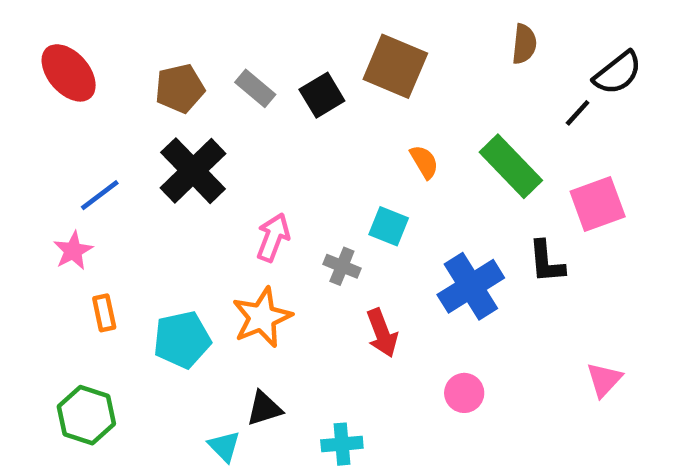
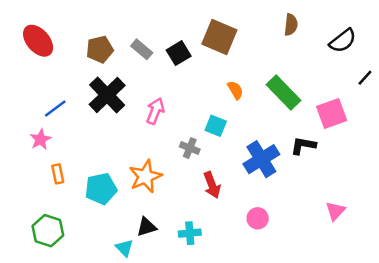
black line: (578, 113) -> (365, 78), moved
pink arrow: (273, 237) -> (155, 111), moved
black L-shape: (546, 262) -> (303, 146), turned 105
cyan cross: (342, 444) -> (190, 233), moved

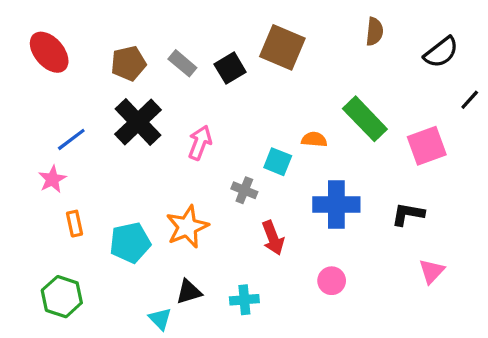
orange semicircle: (235, 90) -> (314, 139), moved, turned -54
black L-shape: (303, 146) -> (408, 214), moved
blue cross: (261, 159) -> (336, 205), turned 32

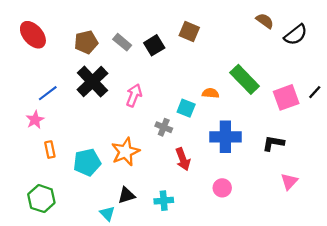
brown semicircle: (374, 32) -> (265, 21), moved, turned -60
brown square: (282, 47) -> (189, 32), size x0.7
black line: (470, 100) -> (315, 92), moved

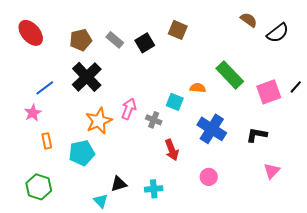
pink arrow: (134, 95) -> (129, 109), moved
blue cross: (225, 137) -> (212, 129), turned 32
orange star: (125, 152) -> (99, 121), moved

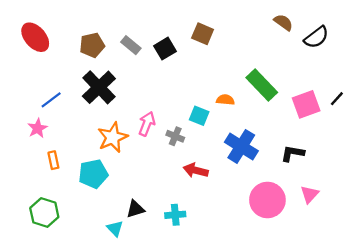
red arrow: (172, 150) -> (196, 170), turned 125
pink circle: (209, 177) -> (267, 200), moved, size x1.8

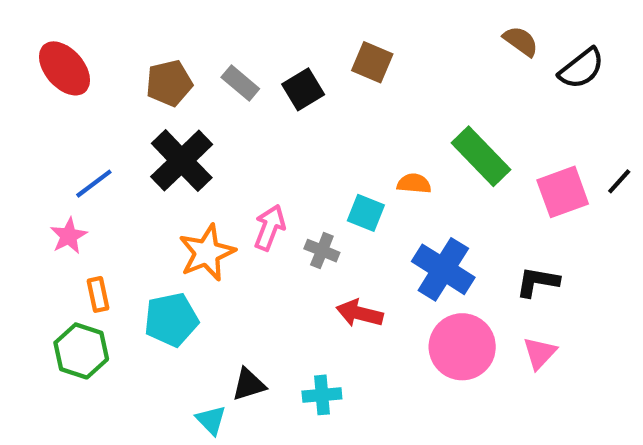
pink triangle: (310, 194) -> (540, 353), moved
pink circle: (267, 200) -> (462, 347), moved
green hexagon: (44, 213) -> (81, 351), moved

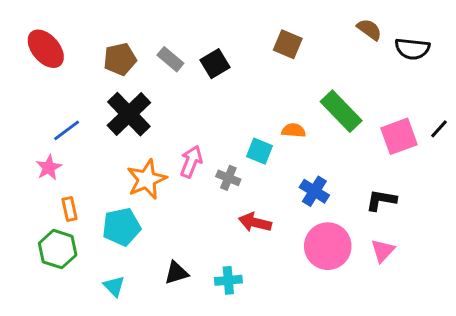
brown square: (372, 62) -> (288, 44), moved
black semicircle: (581, 68) -> (412, 49), turned 44
blue cross: (443, 269) -> (314, 191), size x0.7
cyan triangle: (211, 420) -> (114, 286), moved

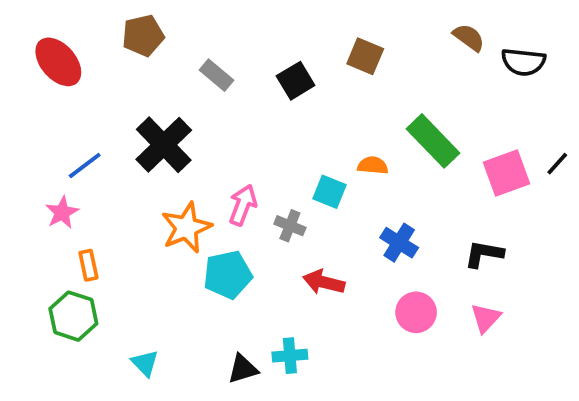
brown pentagon: (120, 59) -> (143, 36), moved
black square: (215, 64) -> (296, 81), moved
cyan pentagon: (121, 227) -> (228, 275), moved
pink circle: (328, 246) -> (416, 312), size x0.7
black triangle: (176, 273) -> (243, 369), moved

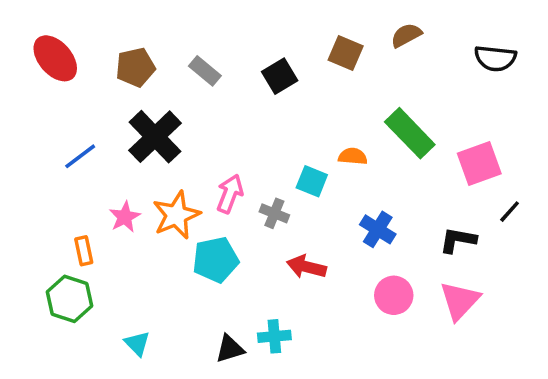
brown pentagon: (143, 36) -> (135, 67), moved
brown semicircle: (469, 37) -> (406, 35), moved, turned -64
black line: (557, 164) -> (510, 212), moved
pink star: (62, 213) -> (125, 217), moved
pink triangle: (486, 318) -> (460, 301), size x1.4

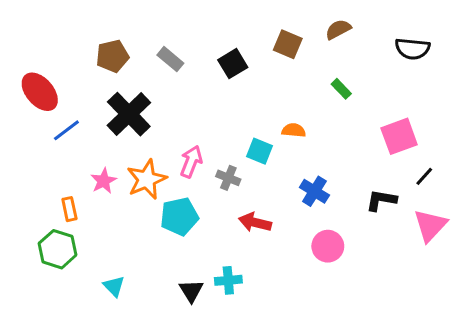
red ellipse: (55, 58) -> (40, 92), moved
green rectangle: (410, 133) -> (341, 89), moved, size x0.5
pink triangle: (460, 301) -> (430, 225), moved
black triangle: (230, 349) -> (191, 291), turned -45

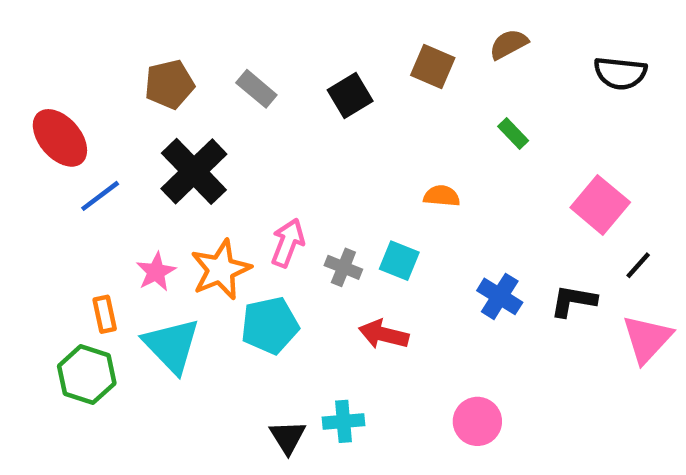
pink square: (399, 136) -> (600, 205), turned -30
cyan square: (259, 151) -> (399, 261), moved
blue cross: (314, 191) -> (500, 296), moved
pink circle: (328, 246) -> (477, 421), moved
cyan triangle: (114, 286) -> (172, 346), moved, size x1.8

